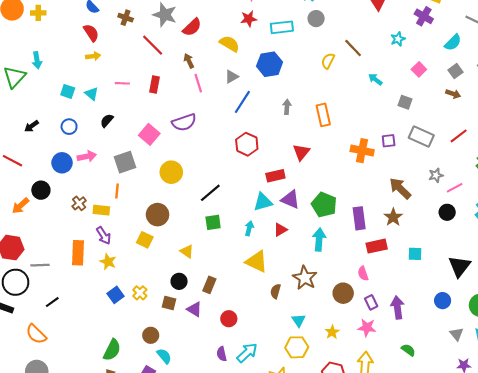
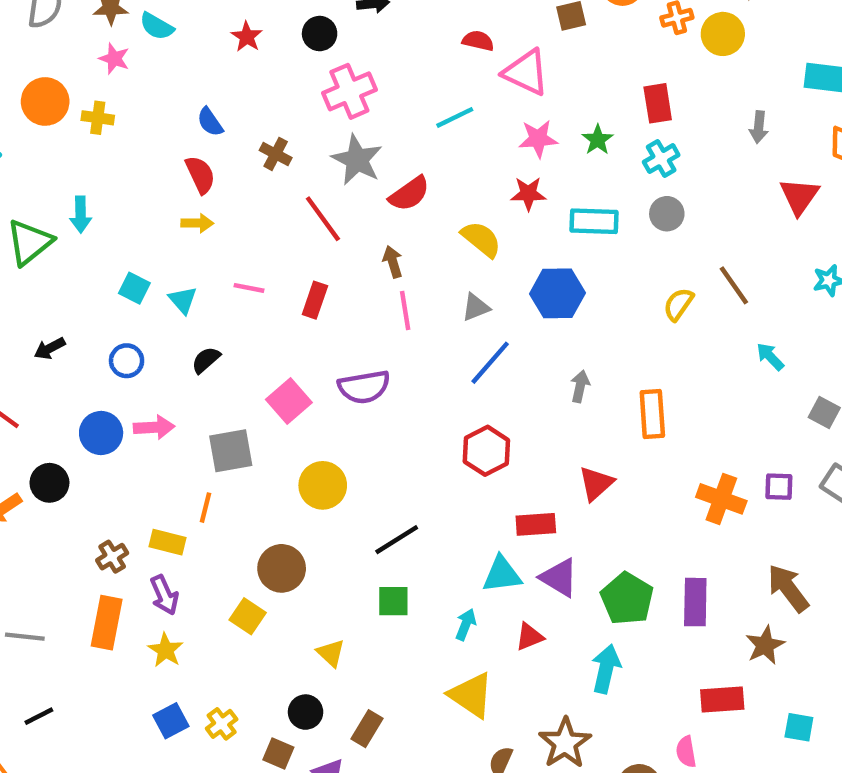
brown cross: (79, 203) -> (112, 557), moved
purple rectangle: (359, 218) -> (695, 602), moved

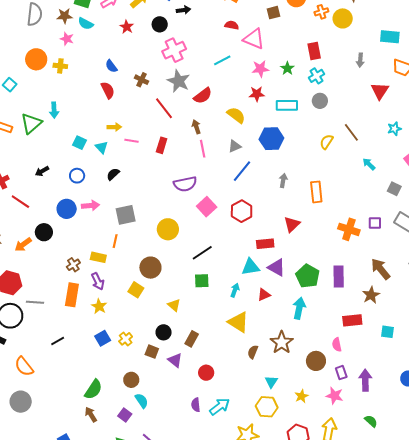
yellow arrow: (197, 223) -> (114, 127), moved
pink square: (289, 401) -> (207, 207), moved
black line: (39, 716) -> (58, 341), moved

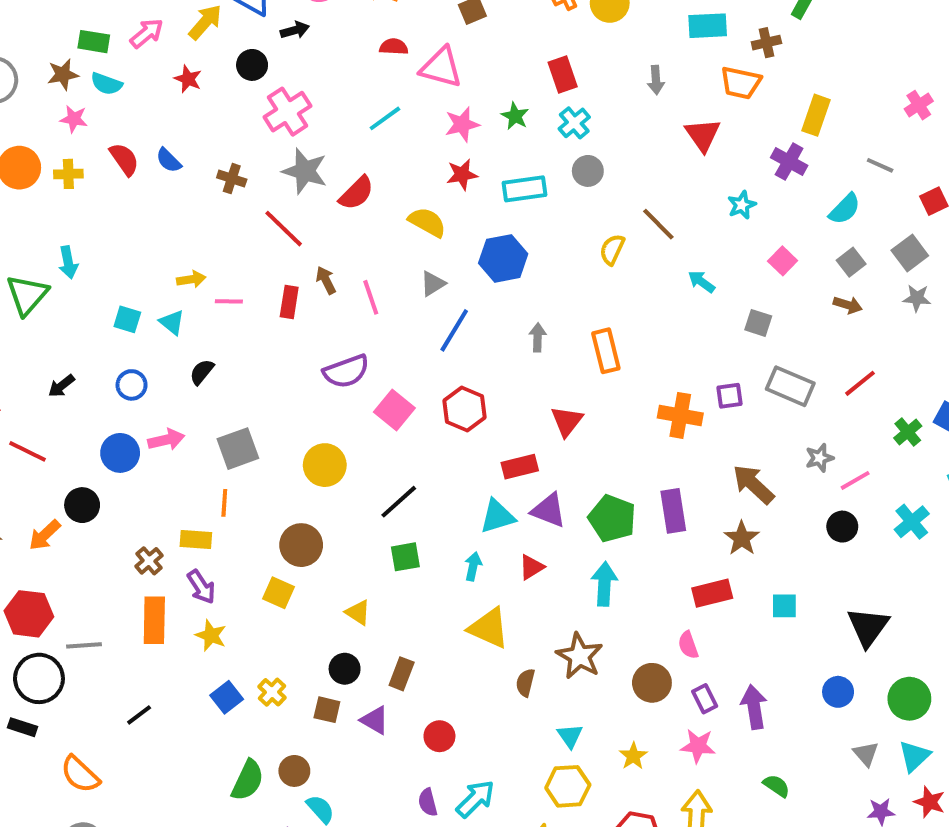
red semicircle: (108, 90) -> (124, 159), moved
brown arrow: (196, 127) -> (326, 280), moved
green semicircle: (93, 389) -> (248, 780), moved

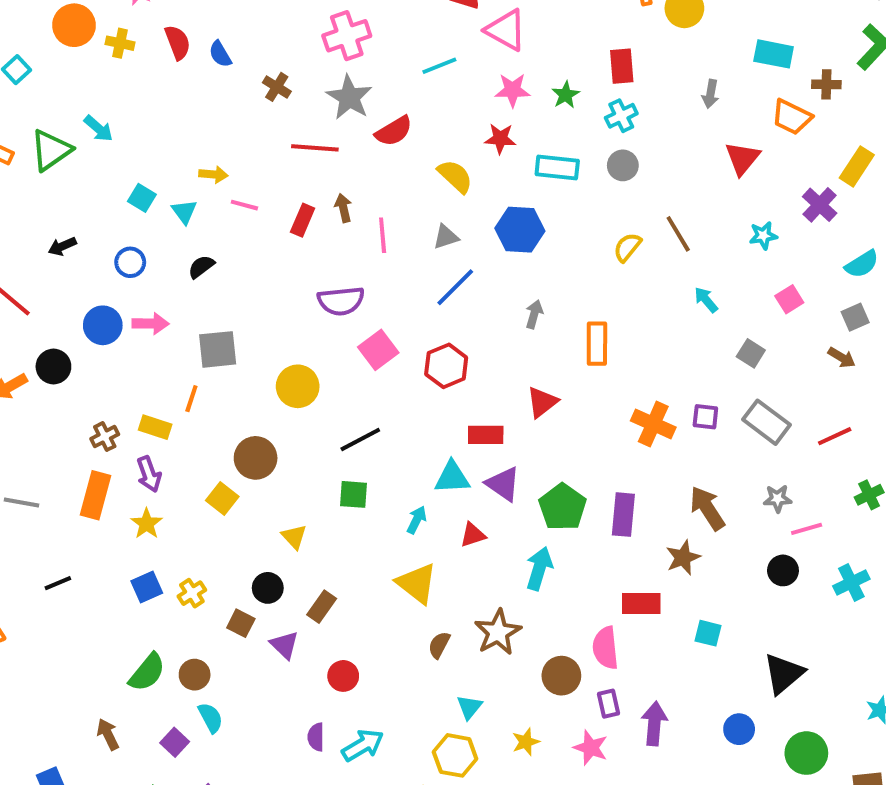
red line: (284, 229) -> (315, 148), turned -54
cyan arrow: (68, 262) -> (99, 129), turned -52
pink semicircle: (688, 645) -> (606, 648), size x1.5

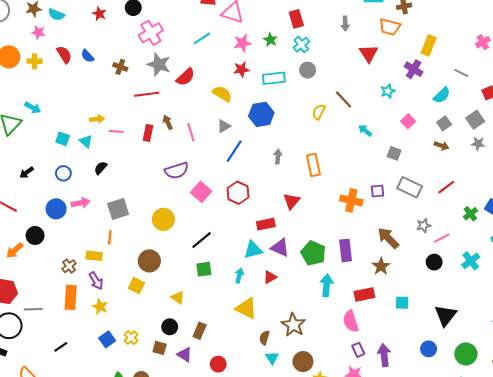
cyan arrow: (539, 569) -> (327, 285), moved
brown circle: (561, 676) -> (303, 362), moved
cyan triangle: (469, 707) -> (272, 358), moved

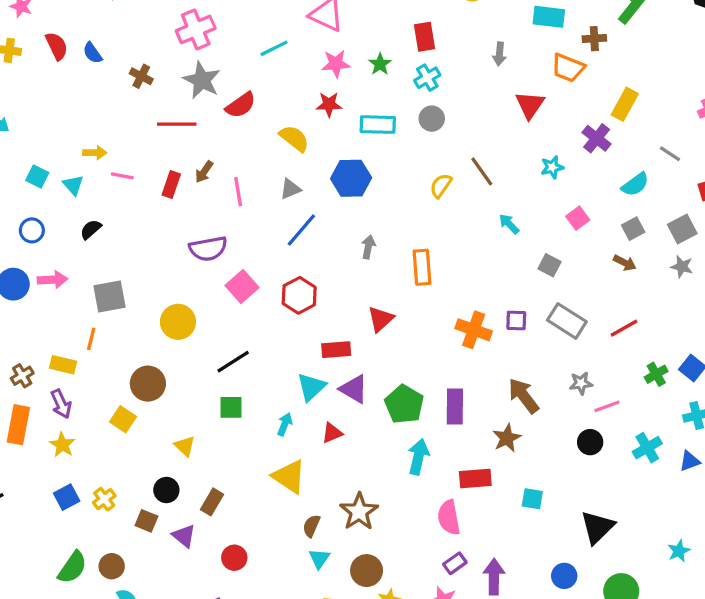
brown arrow: (168, 122) -> (204, 172), turned -128
cyan triangle: (253, 250) -> (311, 387), turned -36
purple rectangle: (358, 350) -> (455, 563), turned 72

